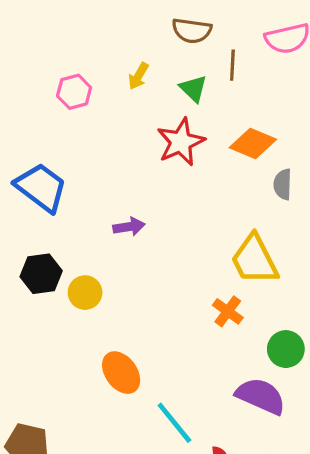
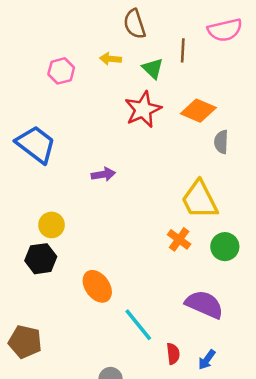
brown semicircle: (192, 31) -> (135, 24), moved, turned 64
yellow arrow: (138, 76) -> (111, 59), turned 65
black hexagon: (41, 274) -> (41, 259), moved
yellow circle: (85, 293) -> (52, 225), moved
green circle: (286, 349) -> (225, 247), moved

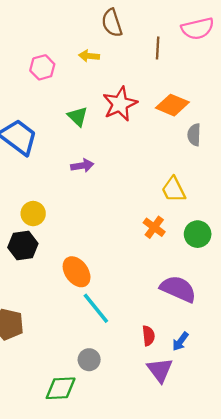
green triangle: (153, 69) -> (78, 116), moved
yellow trapezoid: (200, 200) -> (174, 190), size x0.7
cyan line: (138, 325) -> (96, 308), moved

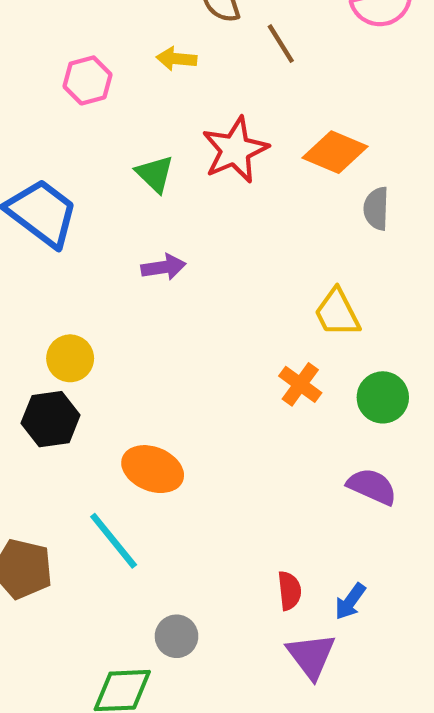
brown line: (158, 48) -> (281, 44), moved, turned -35
orange ellipse: (77, 272) -> (153, 469), turned -32
purple semicircle: (178, 289) -> (372, 486), moved, size x0.7
cyan line: (96, 308) -> (114, 541), moved

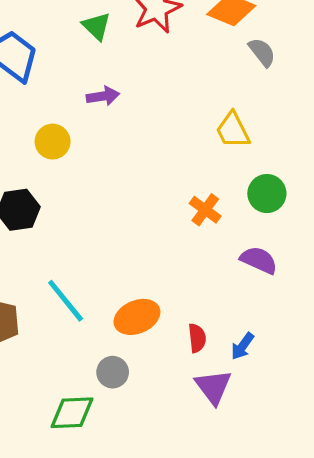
gray semicircle: (376, 209) -> (262, 52), turned 140
yellow circle: (70, 358) -> (53, 142), moved
orange cross: (300, 384) -> (205, 210), moved
orange ellipse: (153, 469) -> (137, 317), moved, turned -45

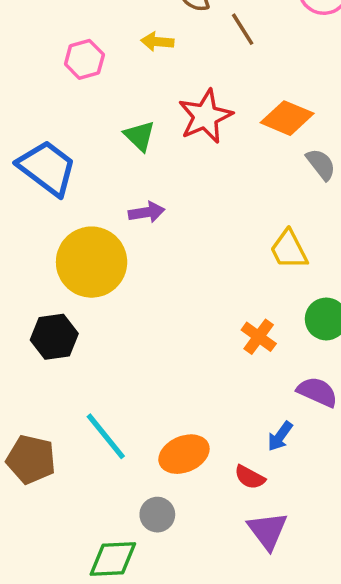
yellow circle: (53, 142) -> (92, 262), size x1.8
red semicircle: (197, 338) -> (250, 477), turned 124
blue arrow: (243, 346) -> (280, 436), moved

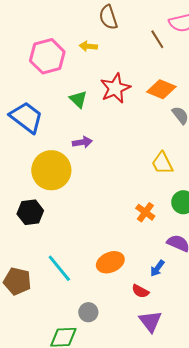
brown line: (243, 29) -> (157, 39), moved
pink hexagon: (84, 59) -> (47, 56), size x1.6
orange ellipse: (184, 454) -> (110, 262), moved

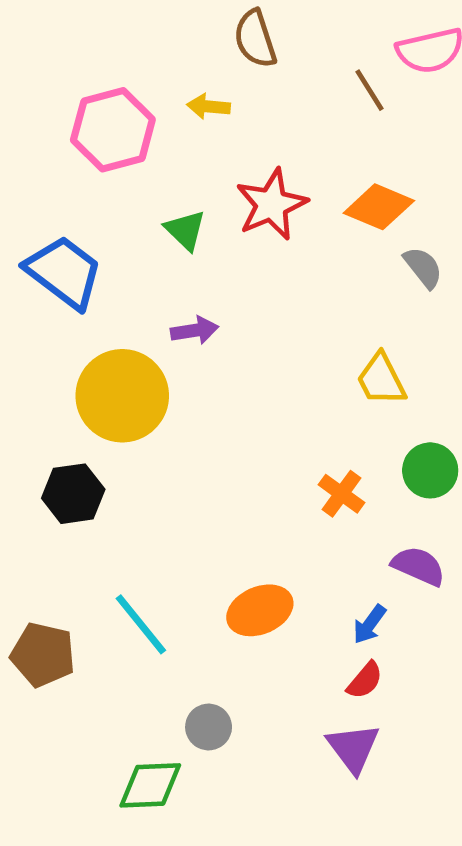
red semicircle: (140, 291) -> (365, 680), moved, turned -78

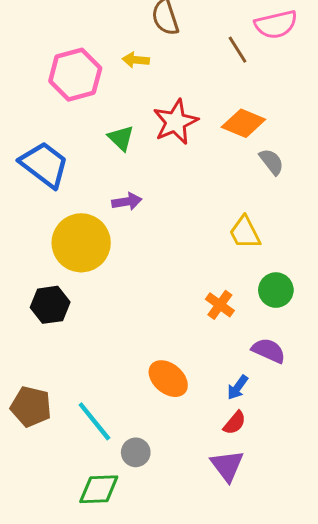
orange ellipse: (260, 610) -> (168, 379), turned 63
cyan line: (141, 624) -> (94, 421), moved

